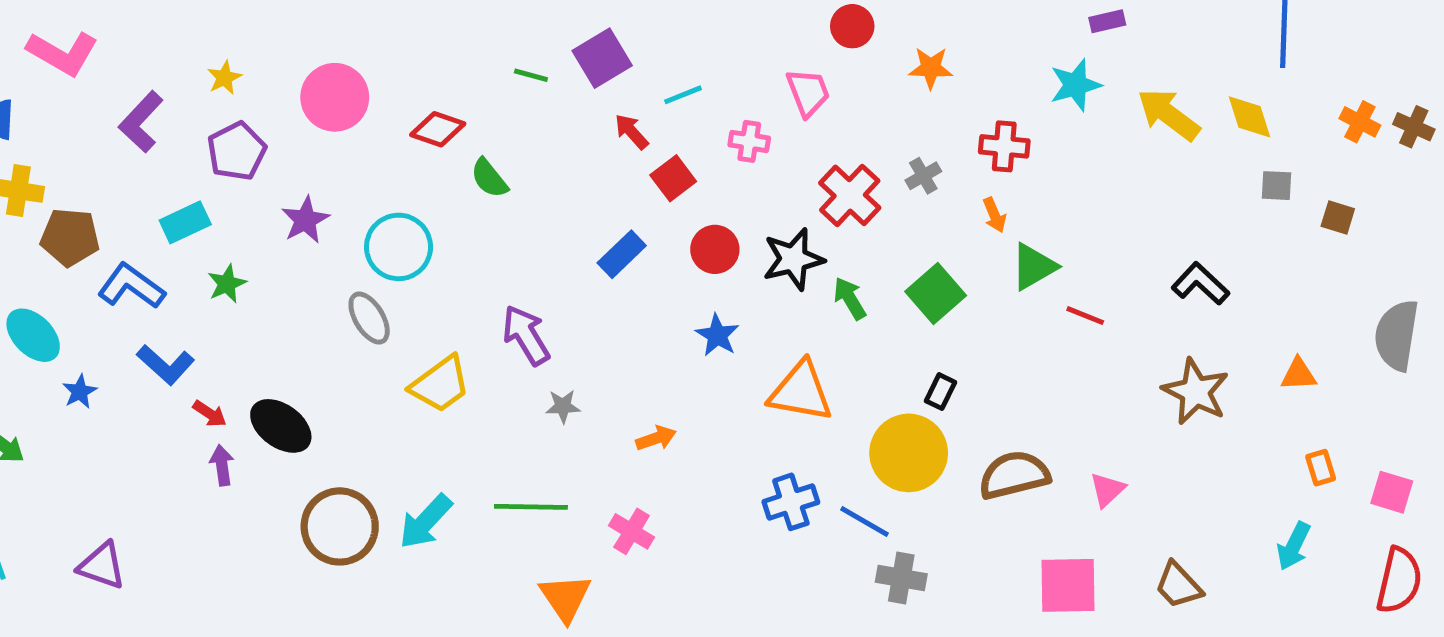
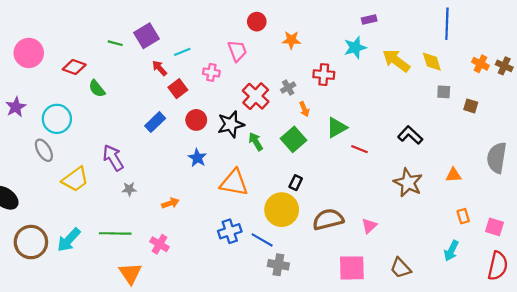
orange arrow: (994, 215) -> (304, 109), moved

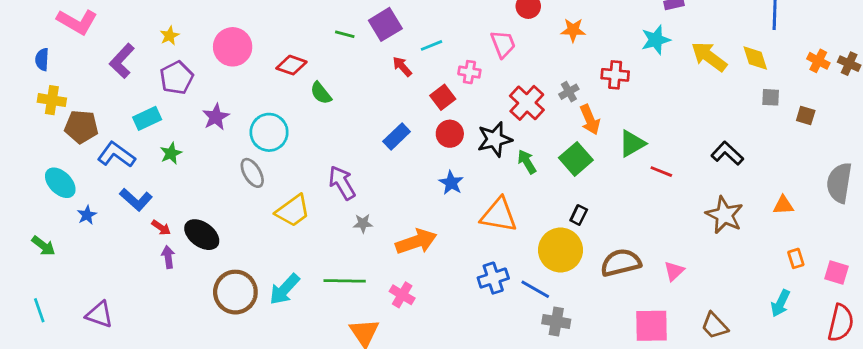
red square: (178, 89) -> (443, 97), moved
orange arrow: (304, 109) -> (590, 120), size x1.5
orange arrow: (170, 203) -> (416, 242), size x1.8

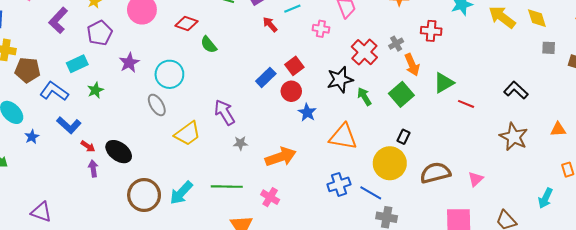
red square: (443, 97) -> (294, 66), moved
red circle: (450, 134) -> (291, 91), moved
cyan arrow: (780, 303) -> (545, 198), moved

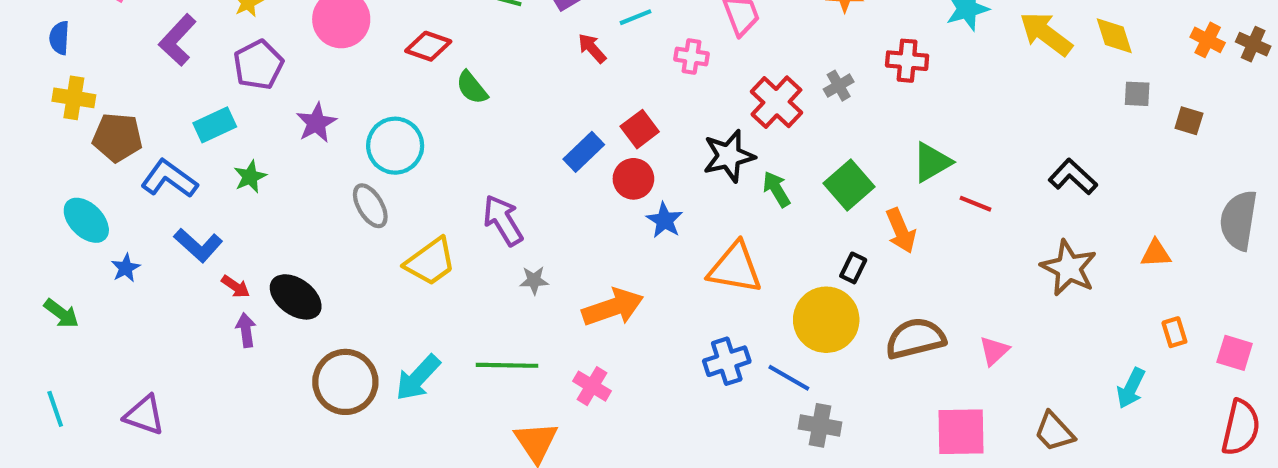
orange arrow: (412, 65) -> (901, 231), moved

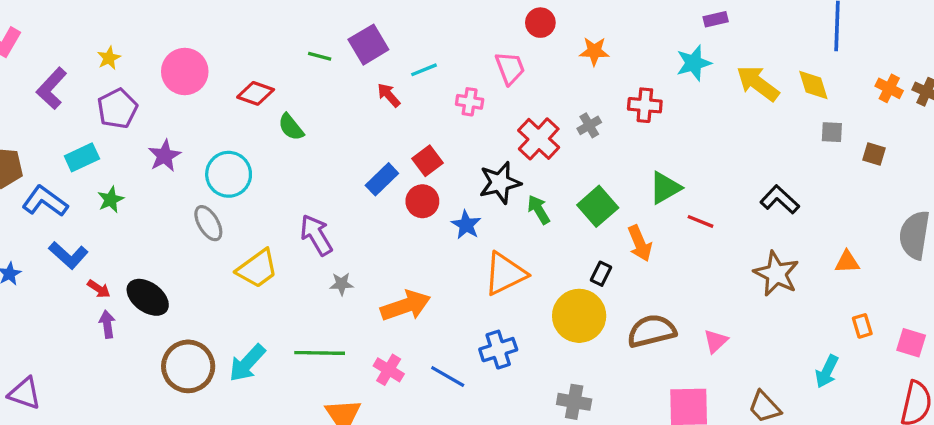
blue star: (665, 220) -> (466, 225), moved
orange triangle: (735, 268) -> (505, 274), turned -36
blue line: (789, 378) -> (448, 377), moved

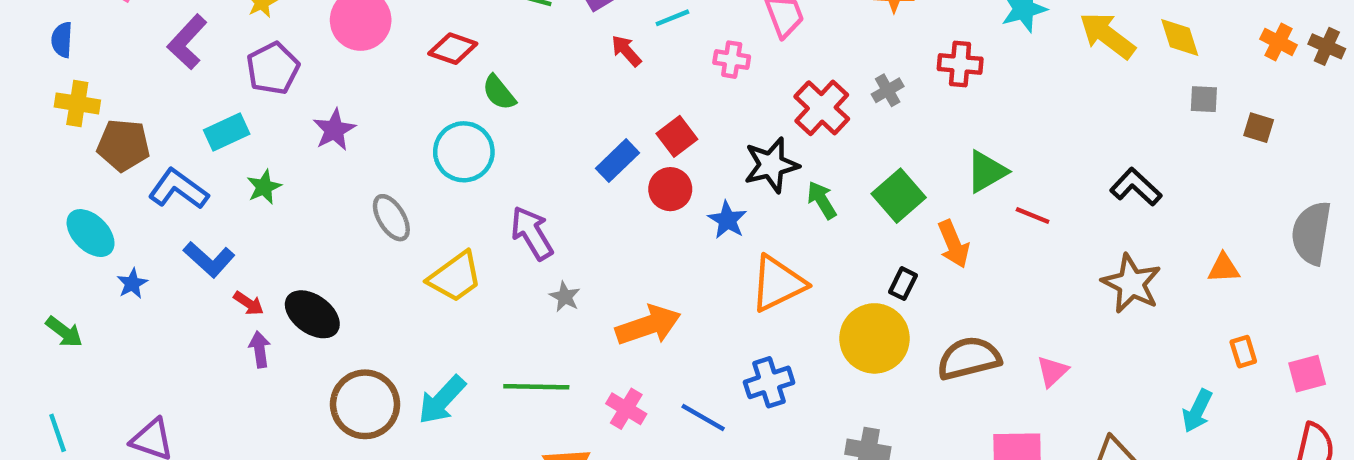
cyan circle: (229, 174) -> (464, 152), moved
gray star: (341, 284) -> (565, 297), turned 30
pink square: (911, 343) -> (1307, 374), turned -32

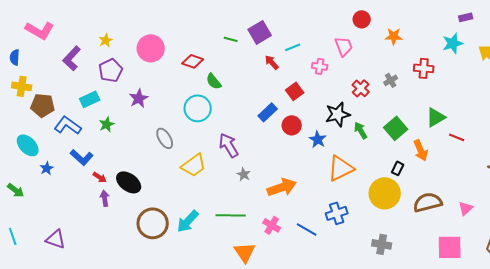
red cross: (822, 108) -> (361, 88), size x0.7
red square: (677, 136) -> (295, 91), moved

